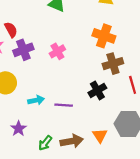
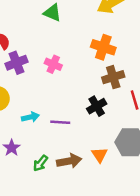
pink cross: (57, 51) -> (53, 64), turned -35

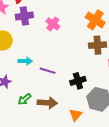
black cross: (97, 106) -> (78, 81), moved
orange triangle: (100, 155) -> (76, 115), moved

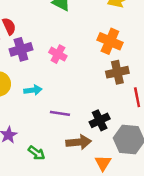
cyan arrow: (25, 61) -> (33, 90), moved
green arrow: (25, 99) -> (36, 153), turned -96
brown arrow: (47, 103) -> (79, 142), moved

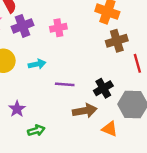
pink cross: (58, 54) -> (58, 28), turned -35
green arrow: (36, 153) -> (36, 130), moved, turned -49
orange triangle: (103, 163) -> (110, 129), turned -35

